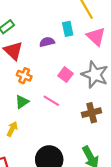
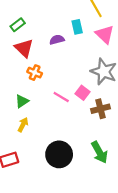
pink square: (65, 75) -> (82, 93), moved
green triangle: (22, 102) -> (22, 101), moved

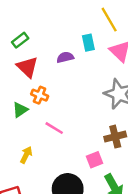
pink square: (82, 93) -> (94, 160), moved, turned 32
pink line: (61, 97) -> (54, 128), moved
green triangle: (22, 101) -> (20, 110), moved

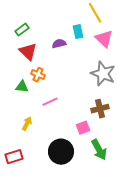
green triangle: (20, 110) -> (22, 87), turned 40
pink line: (54, 128) -> (50, 102), turned -56

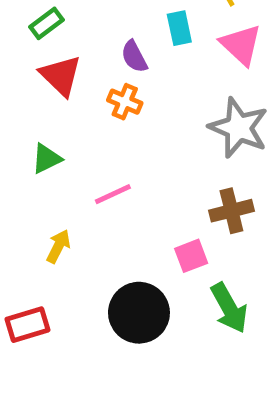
purple semicircle: (59, 44) -> (134, 57), turned -104
orange cross: (38, 75) -> (125, 102), moved
green triangle: (22, 87) -> (46, 159), turned -32

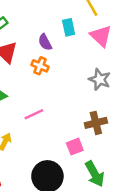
gray star: (239, 128) -> (100, 79), size x0.7

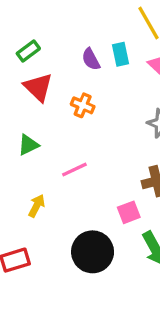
purple semicircle: (45, 42) -> (91, 59), moved

